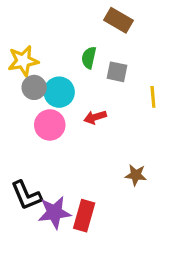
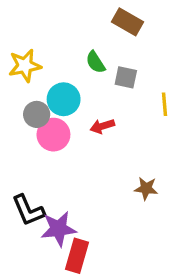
green semicircle: (89, 58) -> (96, 62), turned -45
gray circle: (34, 87) -> (37, 114), moved
red rectangle: (84, 216) -> (77, 256), moved

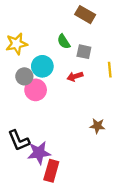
red arrow: (102, 126) -> (75, 76), moved

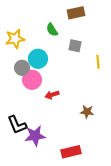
brown rectangle: (85, 15) -> (76, 13), turned -42
green semicircle: (64, 42) -> (52, 30), moved
red arrow: (75, 76) -> (52, 95), moved
red rectangle: (51, 171) -> (71, 152), moved, turned 60

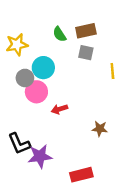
brown rectangle: (76, 13) -> (86, 31), moved

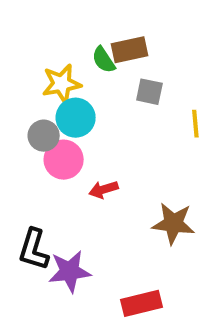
brown rectangle: (86, 31) -> (129, 50), moved
yellow star: (17, 45) -> (62, 84), moved
brown star: (100, 129) -> (173, 223), size x1.5
black L-shape: (19, 144) -> (34, 249), turned 40

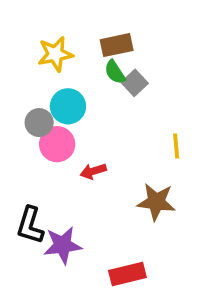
green semicircle: (104, 60) -> (115, 72), moved
yellow star: (62, 84) -> (55, 54), moved
gray square: (149, 92) -> (135, 83), turned 35
yellow line: (195, 124) -> (176, 146), moved

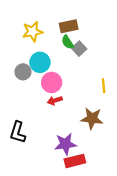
pink circle: (57, 144) -> (52, 82), moved
purple star: (63, 245) -> (65, 144), moved

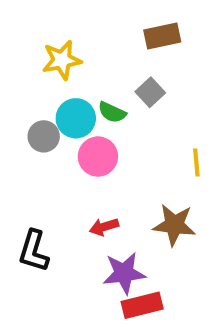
brown rectangle: (69, 26) -> (162, 36), moved
green semicircle: (68, 42) -> (112, 112), moved, turned -32
red arrow: (55, 100) -> (104, 227), moved

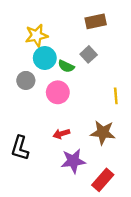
cyan circle: (76, 118) -> (45, 58), moved
red rectangle: (142, 305) -> (103, 180), moved, turned -35

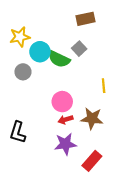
yellow star: (37, 36) -> (20, 37), moved
green semicircle: (66, 66) -> (59, 59), size x1.5
pink circle: (58, 92) -> (62, 102), moved
red arrow: (61, 134) -> (65, 120), moved

